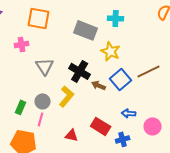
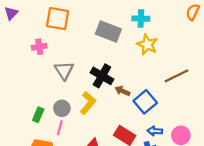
yellow star: (111, 51) -> (147, 45), moved
blue square: (121, 79) -> (145, 102), moved
blue arrow: (129, 113) -> (155, 131), moved

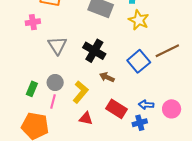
brown arrow: (122, 91) -> (107, 77), moved
blue square: (145, 102) -> (139, 61), moved
yellow L-shape: (88, 103) -> (81, 92), moved

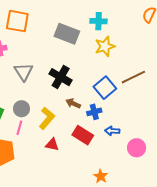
yellow star: (139, 20) -> (105, 46), turned 30
pink circle: (172, 109) -> (137, 148), moved
blue cross: (140, 123) -> (94, 112), moved

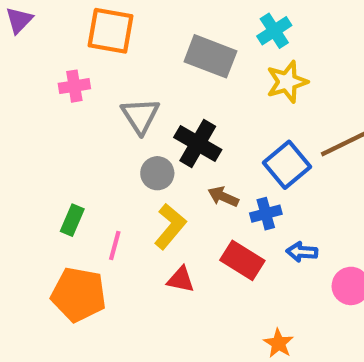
cyan cross: (99, 21) -> (274, 31), turned -35
gray triangle: (24, 72) -> (140, 116), moved
gray circle: (21, 109) -> (157, 173), moved

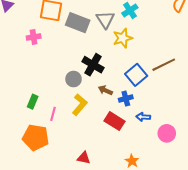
gray rectangle: (210, 56) -> (78, 23), moved
yellow star: (287, 82) -> (123, 38), moved
gray triangle: (140, 116) -> (105, 20), moved
red triangle: (181, 280) -> (84, 158), moved

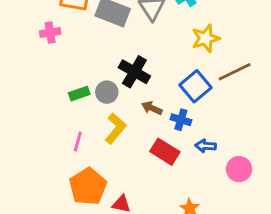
yellow star: (123, 38) -> (206, 38), moved
blue cross: (126, 99) -> (181, 120), turned 32
green rectangle: (33, 102) -> (79, 94), moved, turned 48
orange pentagon: (36, 137) -> (88, 187), moved, turned 30

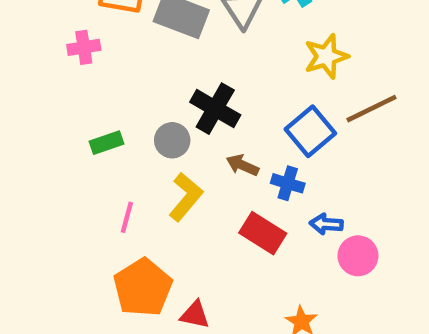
green rectangle: (79, 94) -> (106, 143), moved
pink circle: (239, 169) -> (358, 256), moved

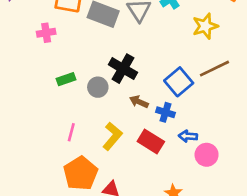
yellow star: (326, 56) -> (205, 26), moved
green rectangle: (106, 143) -> (66, 79), moved
yellow L-shape: (186, 197) -> (112, 136), moved

